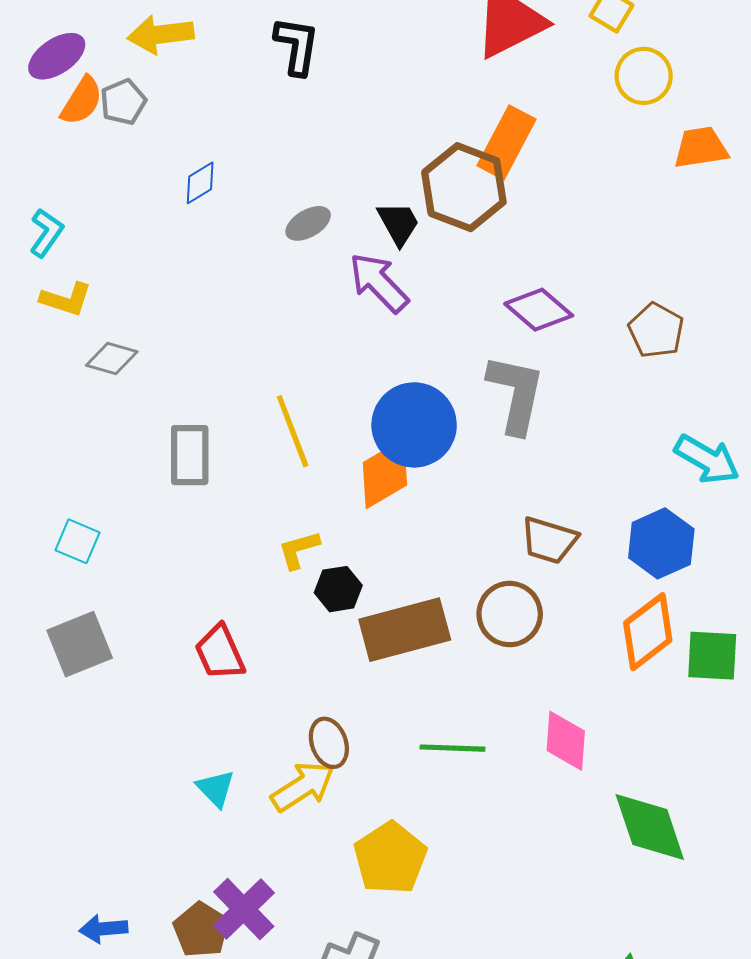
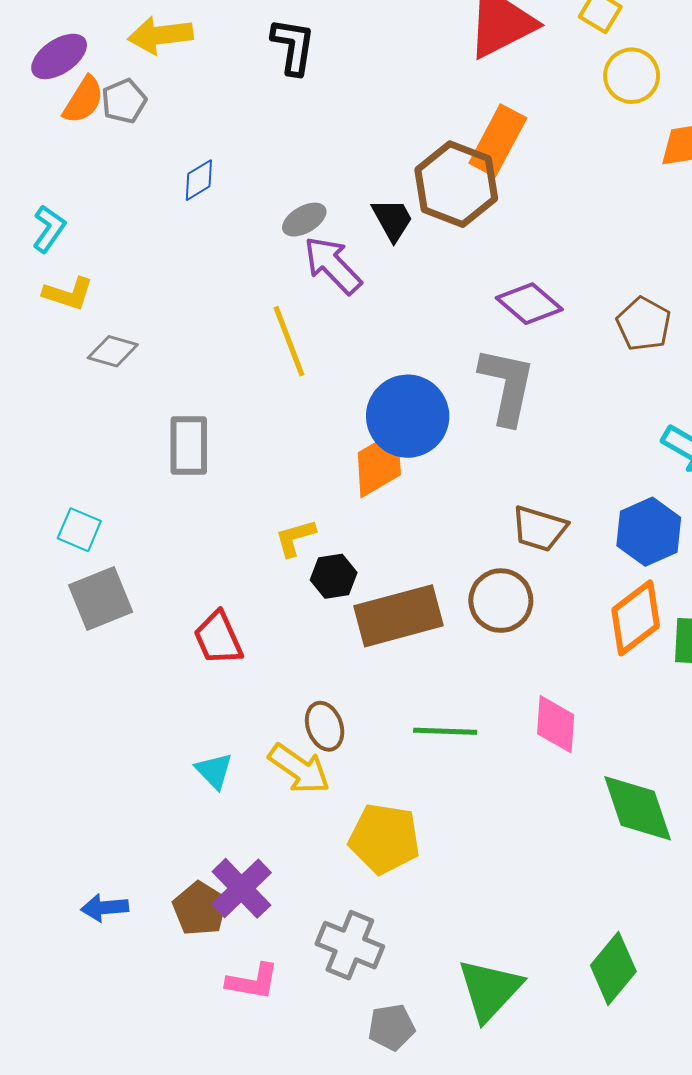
purple arrow: (379, 283) -> (333, 265), moved
yellow line: (293, 431) -> (289, 341), moved
gray square: (80, 644) -> (101, 599), moved
yellow arrow: (303, 786) -> (299, 769), turned 68
yellow pentagon: (390, 858) -> (384, 839), turned -30

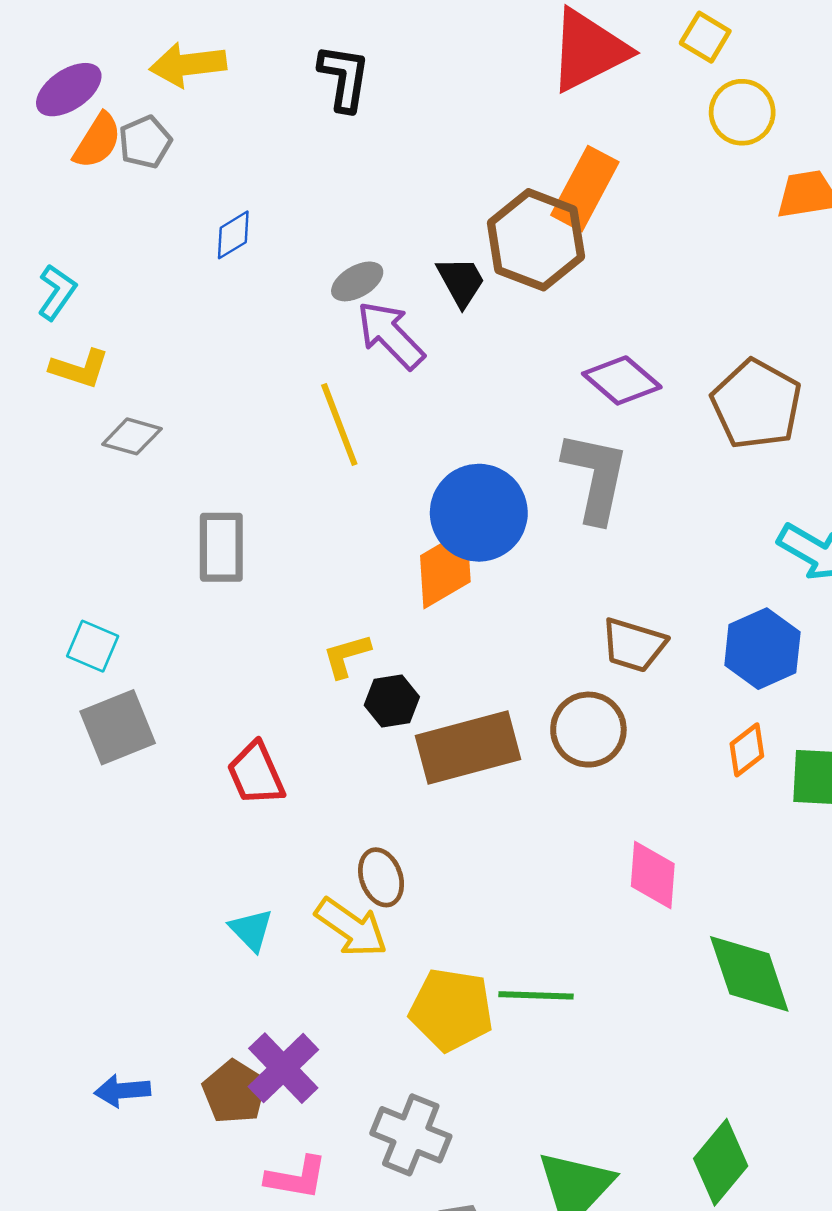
brown pentagon: (644, 324) -> (756, 404), size x1.4
orange diamond: (636, 618) -> (747, 750), size x0.6
green line: (445, 731) -> (536, 995), moved

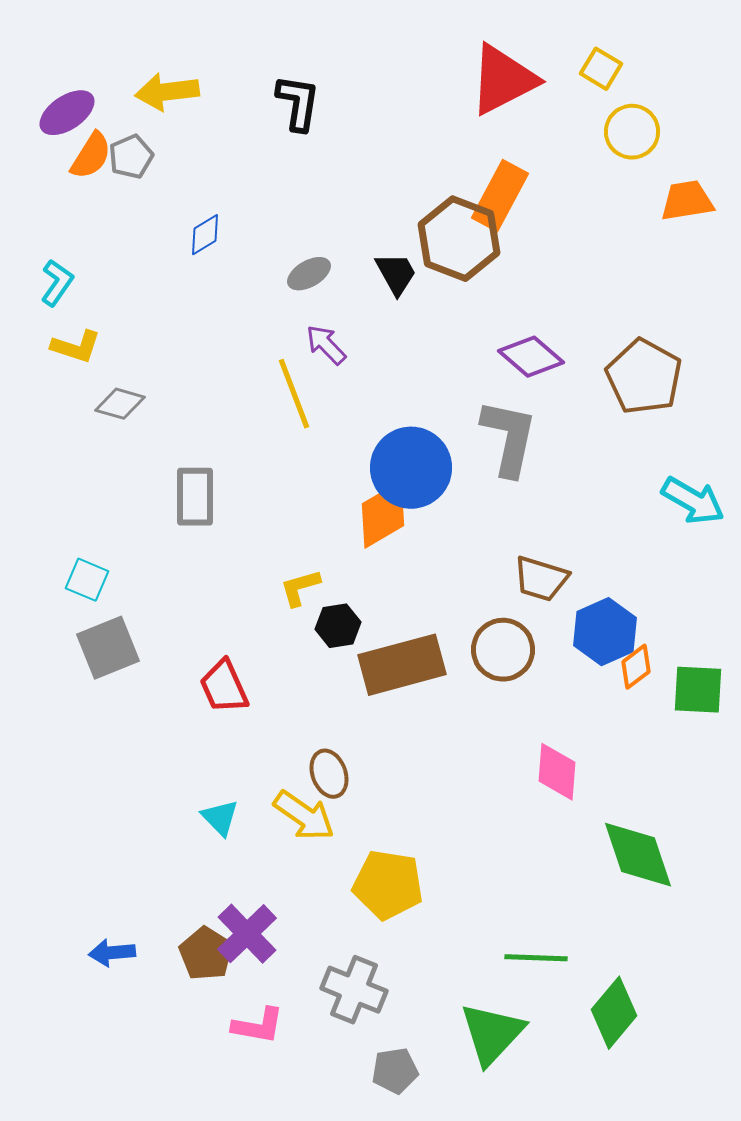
purple arrow: (391, 335) -> (326, 345), moved, size x0.7
blue hexagon: (762, 649) -> (605, 632), moved
green line: (536, 995) -> (536, 958), moved

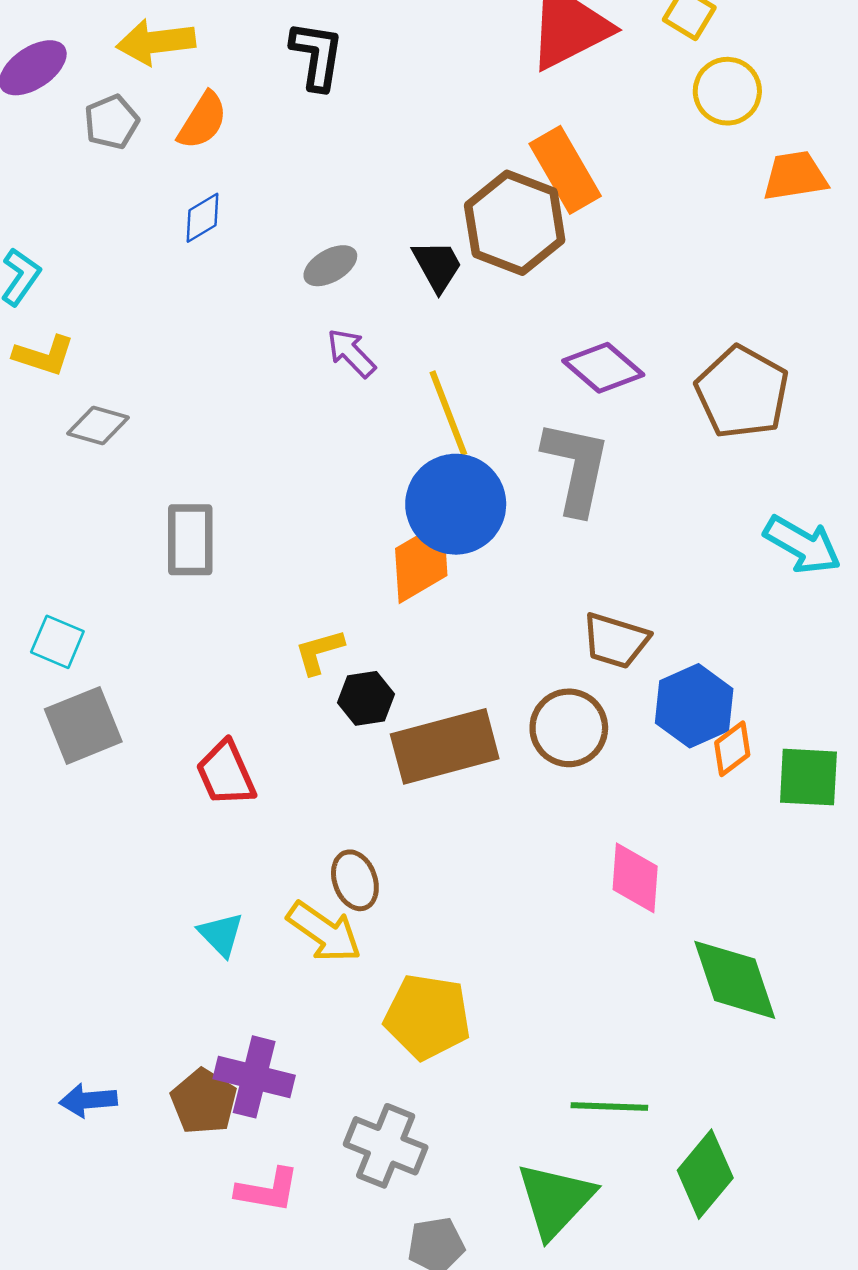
orange semicircle: (91, 156) -> (202, 121), moved
orange rectangle: (500, 196) -> (565, 170), turned -58
yellow line: (294, 394) -> (448, 413), moved
purple cross: (247, 934) -> (254, 1077), turned -32

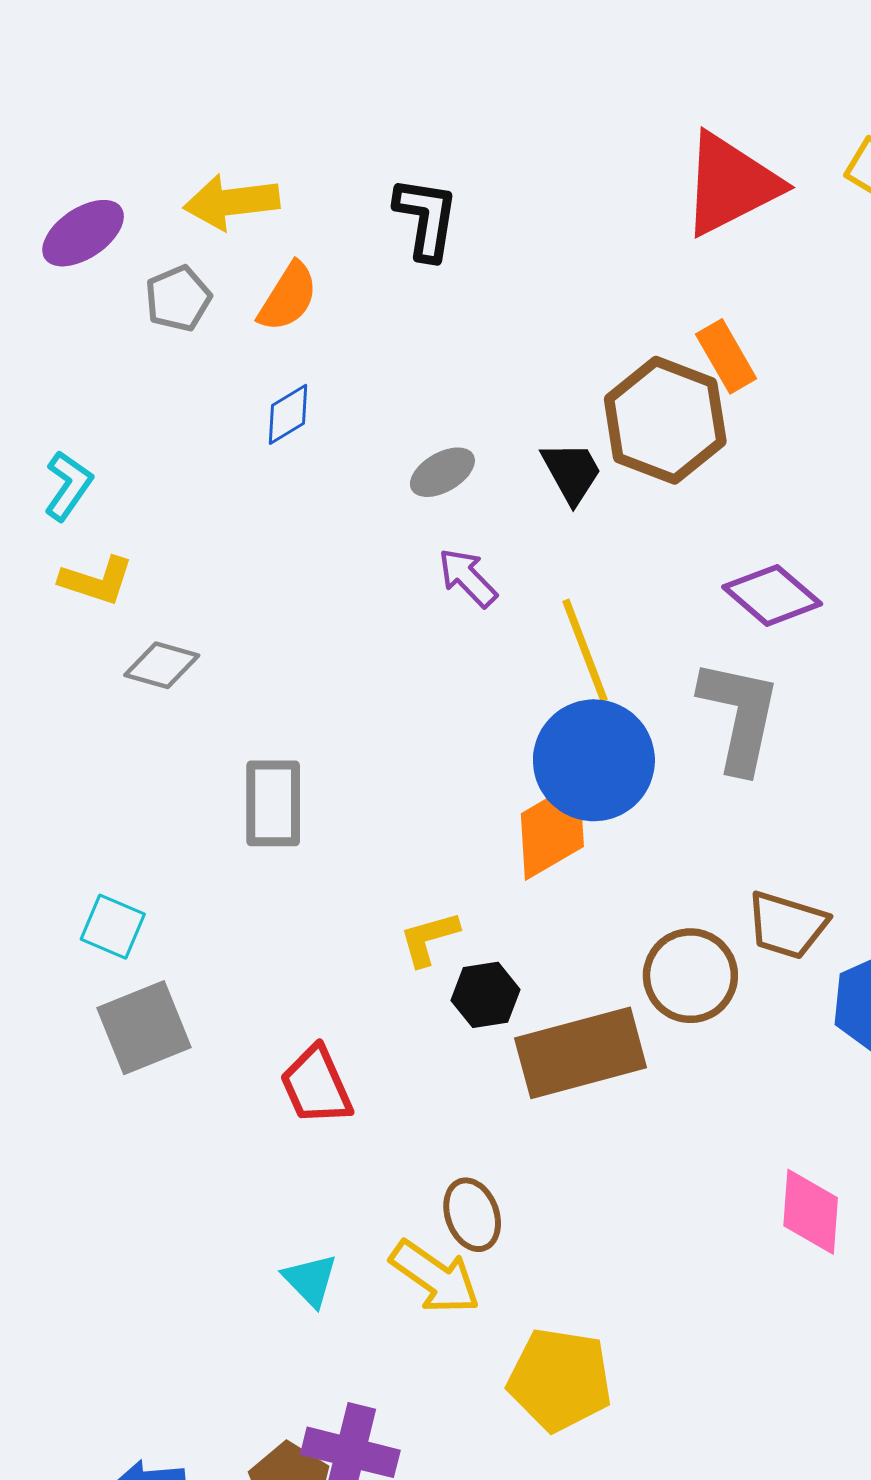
orange rectangle: (565, 170) -> (726, 356), size x0.7
brown circle: (569, 728) -> (690, 976), moved

